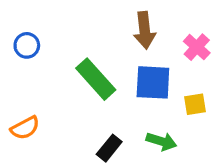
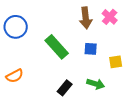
blue circle: (27, 45) -> (16, 27), size x1.5
pink cross: (197, 47) -> (110, 17), moved
blue square: (153, 82) -> (91, 49), size x0.6

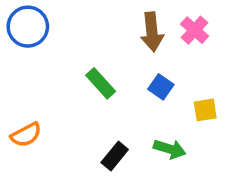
blue circle: (16, 27) -> (28, 27), moved
green rectangle: (57, 47) -> (101, 83), size x0.7
blue square: (91, 49) -> (161, 87), turned 32

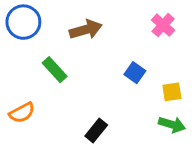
brown arrow: (152, 32) -> (86, 29), moved, turned -100
green rectangle: (101, 83) -> (55, 70), moved
green arrow: (170, 149) -> (172, 125), moved

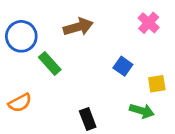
blue circle: (23, 22) -> (21, 36), moved
green arrow: (172, 125) -> (142, 111), moved
black rectangle: (96, 130) -> (88, 119), turned -60

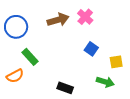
pink cross: (149, 23) -> (85, 17), moved
green rectangle: (50, 63) -> (30, 57), moved
black rectangle: (88, 119) -> (65, 88), turned -49

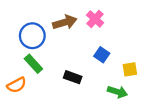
blue circle: (16, 27) -> (32, 36), moved
black rectangle: (65, 88) -> (73, 77), moved

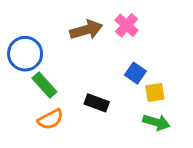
blue circle: (32, 36) -> (25, 54), moved
yellow square: (130, 69) -> (155, 92), moved
orange semicircle: (17, 85) -> (50, 119), moved

